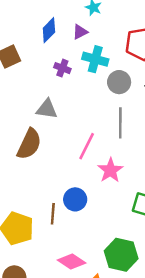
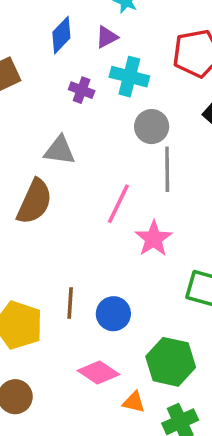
gray circle: (119, 82) -> (152, 127), moved
blue circle: (75, 199) -> (113, 314), moved

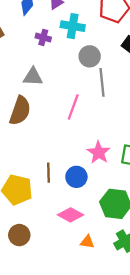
pink star: (154, 239) -> (99, 152), moved
orange triangle: (134, 402) -> (87, 242), moved

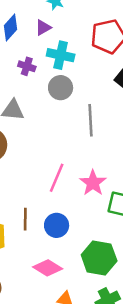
gray circle: (90, 56) -> (61, 88), moved
pink line: (73, 107) -> (57, 178), moved
pink star: (99, 152) -> (93, 183), moved

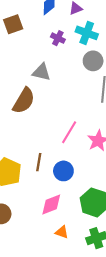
gray circle: (61, 88) -> (93, 61), moved
pink diamond: (48, 268) -> (51, 205), turned -60

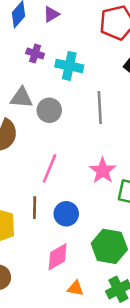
cyan cross: (87, 33) -> (69, 66), moved
gray circle: (93, 61) -> (49, 110), moved
pink line: (69, 132) -> (50, 168), moved

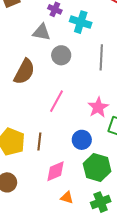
gray triangle: (21, 98) -> (41, 32), moved
brown line: (35, 208) -> (39, 142), moved
blue circle: (66, 214) -> (82, 140), moved

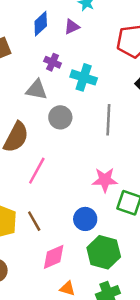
pink line: (57, 101) -> (37, 171), moved
pink star: (98, 107) -> (105, 180), turned 30
brown line: (39, 142) -> (34, 221), turned -36

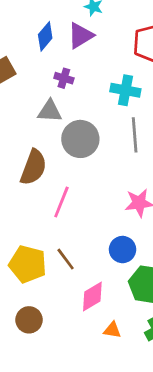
purple triangle: (72, 27) -> (81, 36), size x1.5
cyan cross: (84, 77) -> (125, 90), moved
gray circle: (60, 117) -> (80, 139), size x1.4

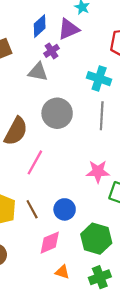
purple cross: (64, 78) -> (52, 51), moved, turned 32
gray triangle: (50, 111) -> (38, 72), moved
blue circle: (123, 250) -> (65, 209), moved

